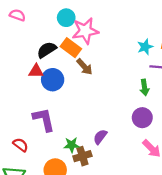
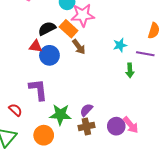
cyan star: (145, 47) -> (120, 45), moved
purple circle: (142, 118) -> (116, 126), moved
green star: (72, 145) -> (60, 115), size x1.5
brown cross: (82, 156) -> (86, 126), moved

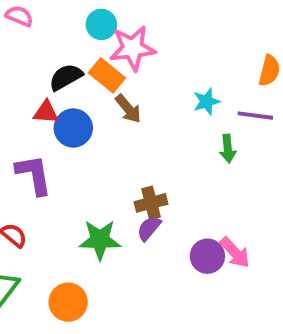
purple L-shape: (38, 90) -> (34, 175), moved
brown cross: (86, 126) -> (151, 203), moved
orange circle: (44, 135) -> (68, 302), moved

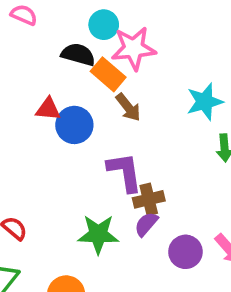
black semicircle: (66, 77) -> (78, 54), moved, turned 44
cyan star: (207, 102) -> (205, 102), size x1.4
purple L-shape: (34, 175) -> (125, 172), moved
purple circle: (207, 256) -> (185, 252), moved

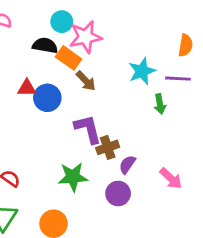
purple semicircle: (146, 224) -> (127, 164), moved
purple circle: (185, 252) -> (118, 193), moved

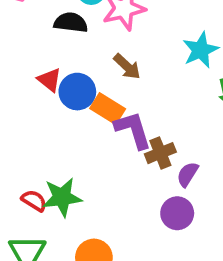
orange rectangle: (69, 58) -> (108, 109), moved
red triangle: (27, 88) -> (49, 80), turned 42
green star: (73, 177) -> (62, 197), moved

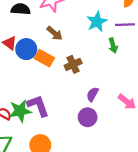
purple L-shape: (133, 130) -> (38, 106), moved
brown cross: (160, 153) -> (73, 64), moved

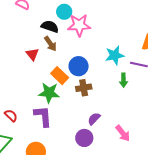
brown arrow: (55, 33) -> (50, 44), moved
blue circle: (26, 49) -> (79, 66), moved
green star: (20, 111) -> (49, 93), moved

